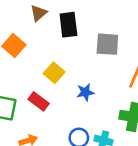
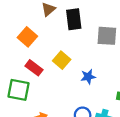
red rectangle: (39, 101) -> (34, 68), moved

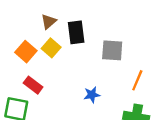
yellow square: (62, 60) -> (51, 48), moved

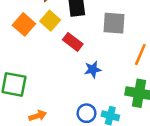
red rectangle: (33, 85) -> (73, 42), moved

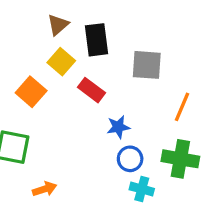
orange square: (24, 24) -> (31, 92), moved
blue circle: (86, 113) -> (130, 159), moved

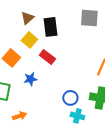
gray square: (147, 65) -> (89, 18), moved
blue star: (118, 127) -> (30, 79), moved

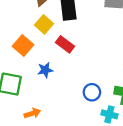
cyan cross: (77, 116) -> (109, 114), moved

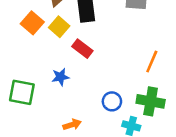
orange square: (23, 45) -> (32, 23), moved
orange arrow: (32, 113) -> (72, 125), moved

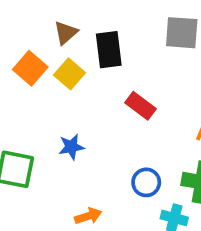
red rectangle: (82, 49) -> (141, 106), moved

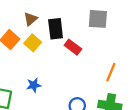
red rectangle: (141, 106) -> (73, 47), moved

